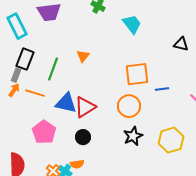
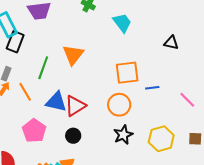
orange triangle: (83, 56) -> (73, 55), size x1.6
black rectangle: (25, 59) -> (15, 42), moved
orange line: (35, 93) -> (25, 92), turned 42

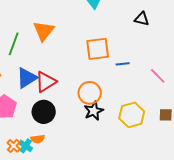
blue triangle: (56, 102) -> (27, 78), turned -45
orange circle: (119, 105) -> (90, 93), moved
black circle: (73, 136) -> (44, 112), size x1.5

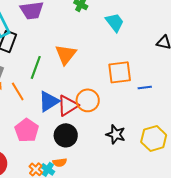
orange circle: (90, 93) -> (88, 100), moved
black star: (94, 111) -> (116, 134), turned -30

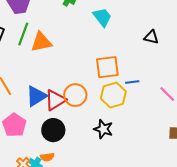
orange triangle: (66, 54) -> (41, 42), moved, turned 40
green line: (36, 67) -> (23, 34), moved
yellow hexagon: (154, 138) -> (113, 95), moved

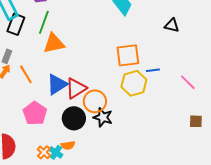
orange triangle: (41, 42) -> (54, 43), moved
orange circle: (75, 95) -> (95, 101), moved
black star: (103, 129) -> (103, 117), moved

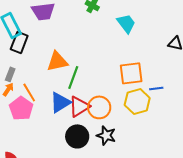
green line: (44, 22) -> (73, 77), moved
orange circle: (95, 101) -> (99, 107), moved
pink pentagon: (35, 113) -> (21, 108), moved

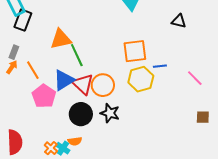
green line: (73, 77) -> (77, 55), turned -45
red triangle: (79, 106) -> (83, 84), turned -45
pink pentagon: (21, 108) -> (44, 96), moved

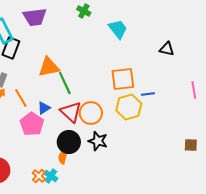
pink line: (195, 78) -> (194, 90), moved, turned 36
blue triangle: (64, 80) -> (44, 108), moved, size x0.6
orange semicircle: (75, 141) -> (63, 157), moved, turned 112

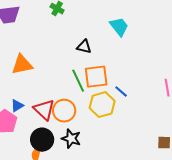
cyan trapezoid: (118, 29) -> (119, 27), moved
black triangle: (167, 49) -> (84, 47), moved
green line: (65, 83) -> (78, 81), moved
blue line: (148, 94) -> (121, 92), turned 48

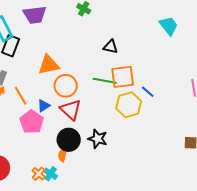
cyan trapezoid: (119, 27) -> (169, 26), moved
green line: (78, 81) -> (105, 81), turned -55
orange circle: (64, 111) -> (66, 86), moved

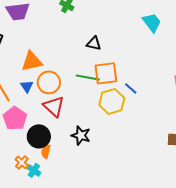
blue triangle: (44, 106) -> (27, 86), moved, turned -32
black circle: (69, 140) -> (39, 136), moved
orange cross: (39, 174) -> (22, 162), moved

